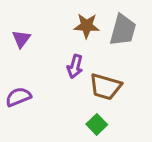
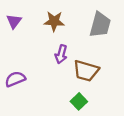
brown star: (87, 26) -> (54, 21), moved
purple triangle: (21, 39) -> (14, 21), moved

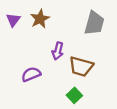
brown star: (54, 21) -> (40, 19), moved, turned -30
purple semicircle: (15, 79) -> (31, 74), moved

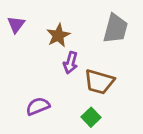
brown star: (40, 19) -> (58, 35), moved
purple semicircle: (31, 74) -> (38, 106), moved

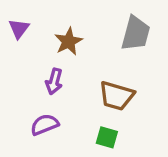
purple arrow: (71, 63) -> (54, 81), moved
green square: (91, 117) -> (107, 137), turned -30

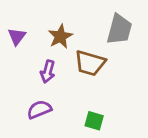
purple triangle: (19, 29) -> (17, 36), moved
brown trapezoid: (116, 96) -> (90, 63), moved

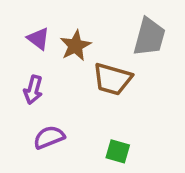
purple triangle: (17, 36) -> (38, 39), moved, turned -30
purple arrow: (48, 72) -> (33, 90), moved

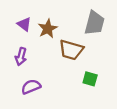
green square: (118, 151) -> (90, 79), moved

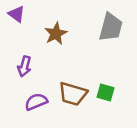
purple triangle: (24, 24) -> (17, 14), moved
brown trapezoid: (71, 50) -> (73, 94), moved

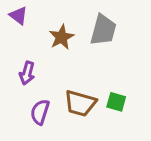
gray trapezoid: (111, 27) -> (103, 30), moved
purple semicircle: (36, 102) -> (40, 112), turned -50

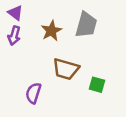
purple arrow: (27, 73) -> (14, 36), moved
brown trapezoid: (80, 103) -> (66, 69), moved

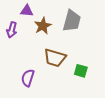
purple triangle: (15, 13) -> (27, 11), moved, turned -32

